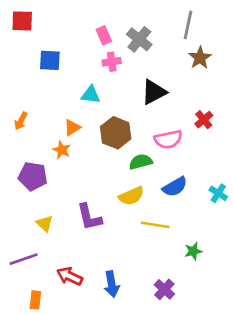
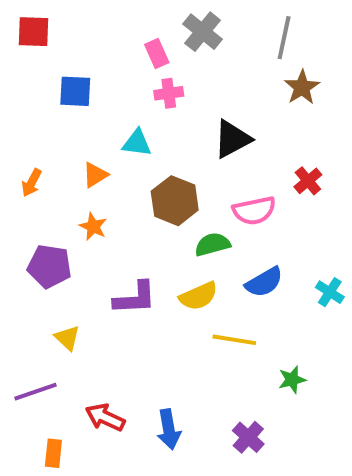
gray cross: (139, 39) -> (203, 32), moved
orange triangle: (72, 128) -> (95, 175), moved
purple L-shape: (89, 217) -> (135, 298), moved, turned -80

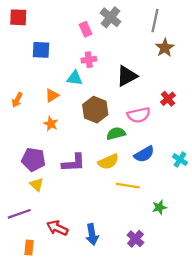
pink cross: (169, 93) -> (89, 60), moved
purple pentagon: (49, 266) -> (33, 160), moved

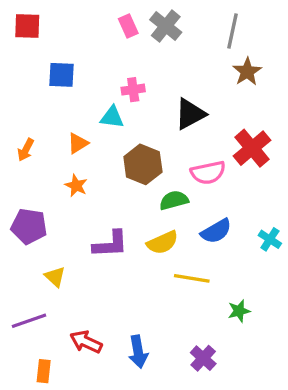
pink rectangle: (86, 29) -> (128, 26), moved
red cross: (168, 99) -> (252, 148), size x1.6
purple pentagon: (33, 160) -> (29, 226), moved

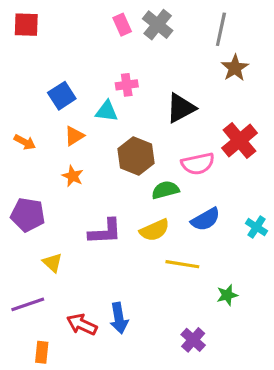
blue square: (62, 75) -> (62, 96), moved, turned -36
orange arrow: (26, 150) -> (25, 142), turned -90
blue arrow: (138, 352) -> (119, 318), moved

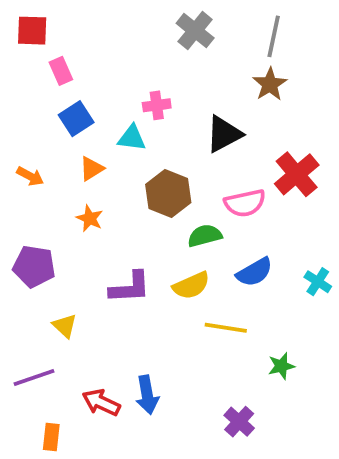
pink rectangle: (122, 25) -> (61, 71), moved
brown star: (235, 68) -> (270, 84), moved

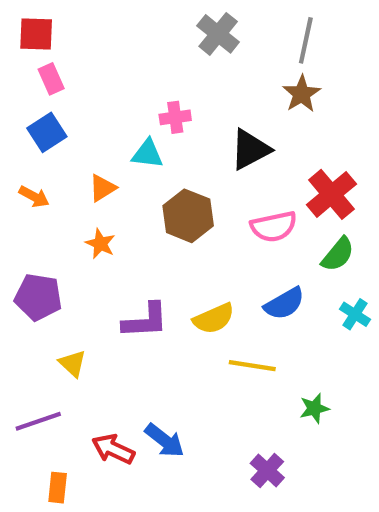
pink rectangle: (61, 71) -> (51, 79), moved
blue square: (76, 119) -> (47, 132), moved
green semicircle: (205, 236) -> (338, 254), moved, turned 144
blue arrow: (147, 395) -> (165, 441), turned -42

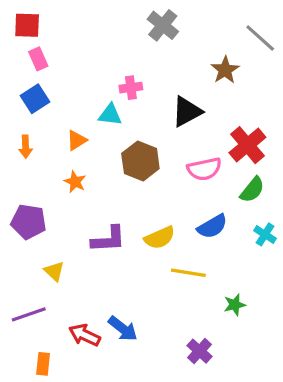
gray line: (306, 40) -> (260, 38), moved, turned -60
orange arrow: (34, 197) -> (25, 147), turned 60

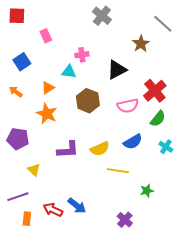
pink rectangle: (38, 59) -> (46, 36), moved
orange arrow: (25, 147) -> (16, 92), turned 128
orange star: (75, 182) -> (47, 114), size x1.5
orange rectangle: (43, 364) -> (27, 219), moved

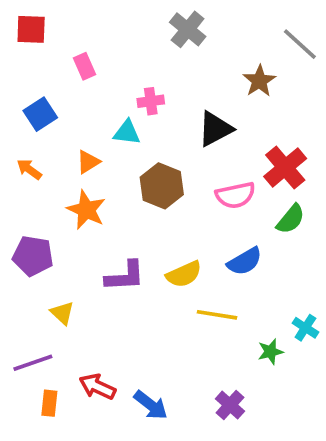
cyan cross: (166, 147) -> (305, 328), moved
blue arrow: (77, 206) -> (151, 405), moved

